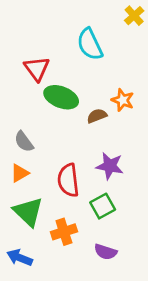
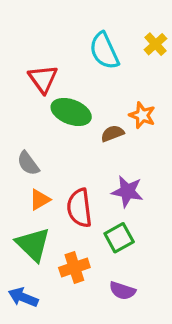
yellow cross: (134, 16) -> (155, 44), moved
orange triangle: (20, 173) -> (40, 200), moved

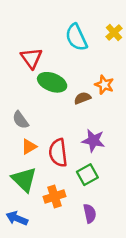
purple semicircle: (122, 291) -> (90, 213), turned -120

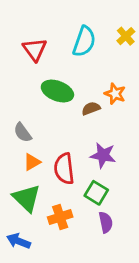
cyan semicircle: (76, 37) -> (84, 41), turned -136
red triangle: (31, 58) -> (35, 49), moved
green square: (87, 175) -> (96, 193), turned -30
purple semicircle: (90, 213) -> (106, 222), moved

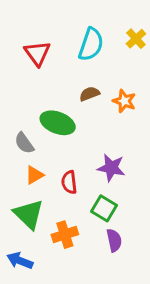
green ellipse: (57, 91) -> (58, 123), moved
brown semicircle: (91, 108) -> (90, 94), moved
red semicircle: (64, 169) -> (69, 182), size x0.7

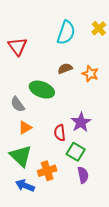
red triangle: (37, 53) -> (18, 46), moved
purple star: (111, 168) -> (81, 122), turned 30
red semicircle: (69, 182) -> (60, 133), moved
blue arrow: (20, 261) -> (25, 186), moved

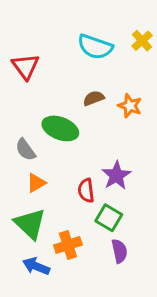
cyan semicircle: (66, 33) -> (95, 47), turned 90

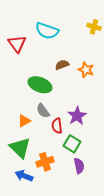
yellow cross: (142, 41) -> (94, 27), turned -32
cyan semicircle: (95, 47) -> (47, 31), moved
gray semicircle: (26, 150) -> (43, 111), moved

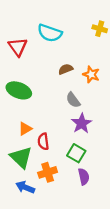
green ellipse: (40, 85) -> (19, 90), moved
gray semicircle: (43, 111) -> (73, 100), moved
red semicircle: (57, 126) -> (43, 141), moved

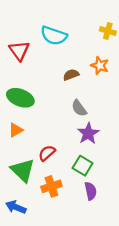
orange star: (91, 74) -> (100, 66), moved
orange triangle: (25, 129) -> (16, 130), moved
red semicircle: (43, 141) -> (47, 153), turned 56
blue arrow: (25, 187) -> (16, 207), moved

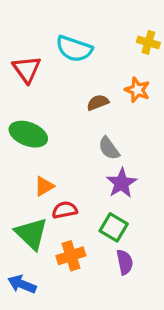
orange triangle: (16, 130) -> (44, 186), moved
red semicircle: (47, 153) -> (65, 210), turned 30

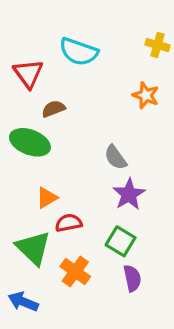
brown semicircle: (98, 102) -> (53, 109), moved
orange cross: (71, 256) -> (75, 272), turned -36

